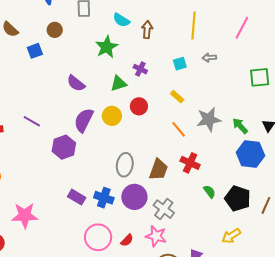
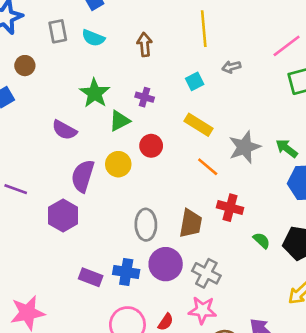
cyan semicircle: (121, 20) -> (93, 38), moved
pink line: (242, 28) -> (287, 46), moved, turned 35
green star: (107, 47) -> (95, 93), moved
yellow rectangle: (177, 97) -> (198, 125), size x1.5

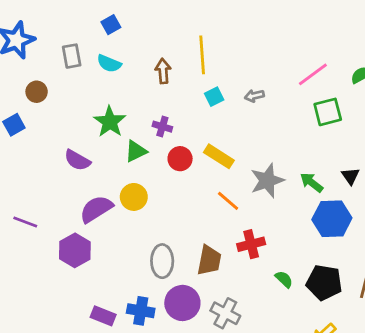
yellow line: (204, 29) -> (202, 55), moved
cyan square: (195, 81) -> (214, 97), moved
red circle: (151, 146) -> (180, 159), moved
purple semicircle: (83, 176) -> (96, 209), turned 40
red cross: (230, 208) -> (251, 244), turned -30

